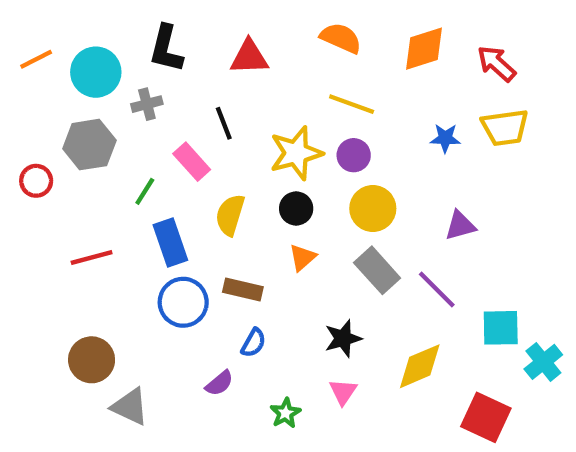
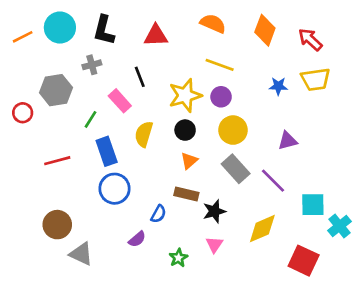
orange diamond: (424, 49) -> (265, 30), turned -52
cyan circle: (96, 72) -> (60, 28), moved
brown rectangle: (243, 289) -> (186, 194), moved

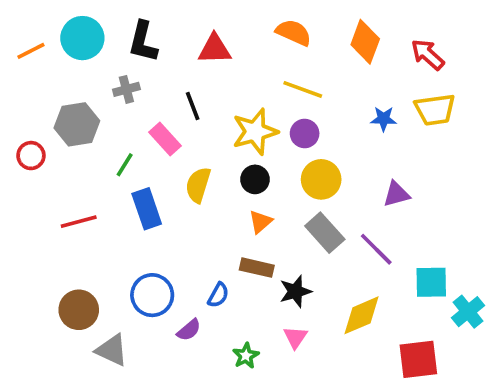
blue circle: (115, 189) -> (152, 295), moved
red square: (304, 261) -> (418, 359), turned -32

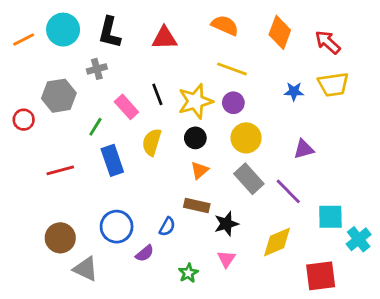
black line: (193, 106) -> (157, 94), moved

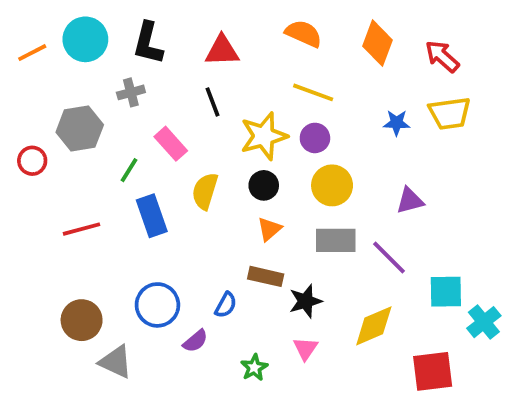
black line: (157, 94) -> (212, 102), moved
gray rectangle: (249, 179) -> (336, 240), turned -48

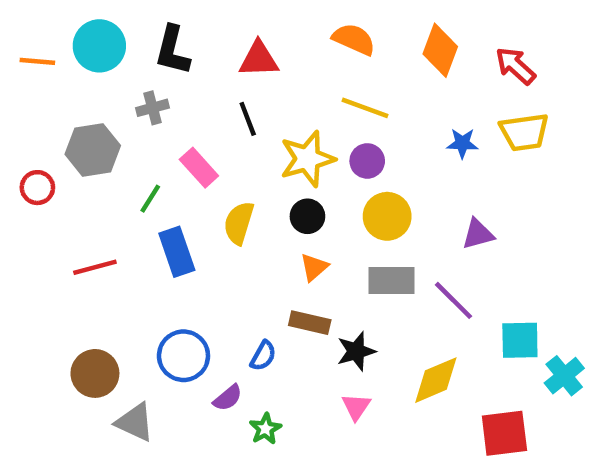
orange line: (32, 53) -> (37, 61), turned 32
green star: (254, 368) -> (265, 429), moved

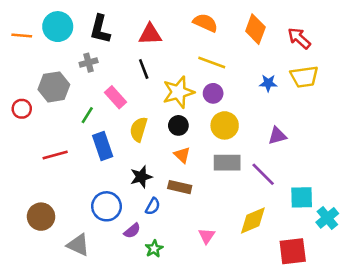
orange triangle: (314, 267) -> (182, 155), turned -36
black star: (356, 351) -> (141, 177), moved
brown circle: (95, 373) -> (41, 217), moved

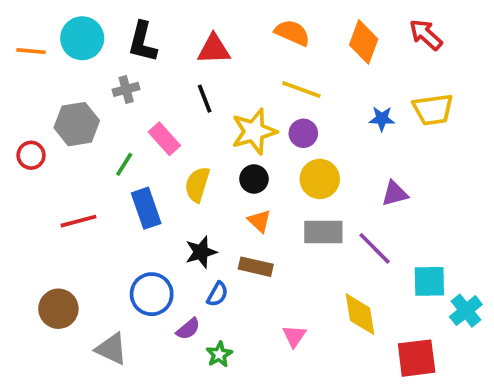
red arrow: (299, 38) -> (426, 35), moved
yellow diamond: (253, 220) -> (360, 314), turned -76

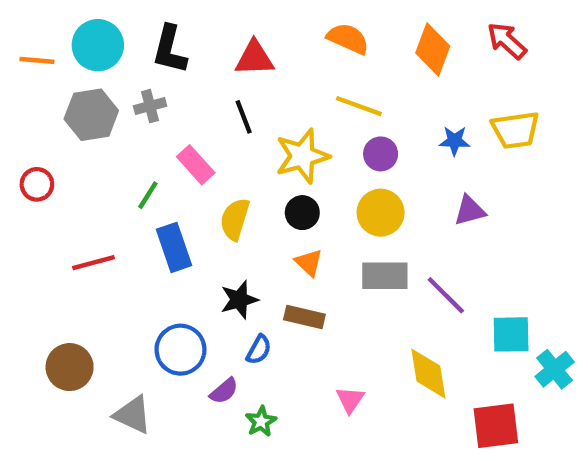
gray hexagon: (77, 124) -> (91, 115), moved
purple circle: (303, 133) -> (381, 154), moved
purple triangle: (395, 194) -> (470, 210), moved

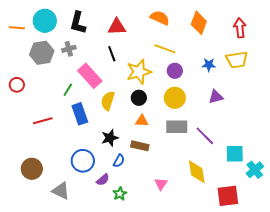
red arrow: (507, 41) -> (240, 28), moved, turned 42
pink rectangle: (196, 165) -> (90, 76), size x1.4
orange triangle: (309, 263) -> (142, 121), turned -40

